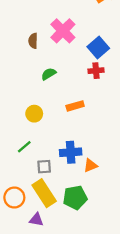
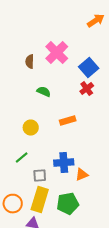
red cross: (96, 71) -> (87, 89), turned -32
green semicircle: (49, 74) -> (44, 92), turned 56
yellow rectangle: (44, 193) -> (40, 200), turned 50

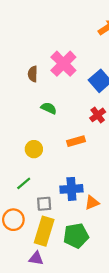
red cross: (87, 89) -> (98, 115), moved
orange circle: (13, 204) -> (13, 220), moved

